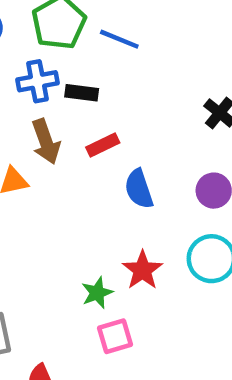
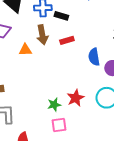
blue semicircle: (139, 189) -> (94, 57), moved

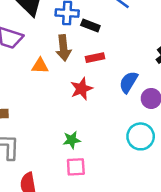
blue semicircle: (94, 57) -> (128, 82), turned 36
red star: (76, 98) -> (81, 89), moved

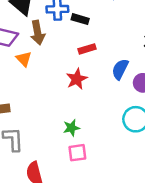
brown arrow: (64, 48) -> (38, 33), moved
orange triangle: (40, 66) -> (24, 59), moved, turned 49

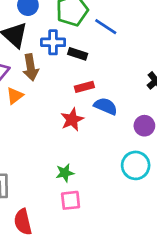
orange triangle: (24, 59) -> (15, 96), turned 35
blue semicircle: (120, 69) -> (106, 106), moved, turned 85

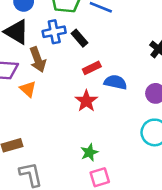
black rectangle: (78, 54) -> (79, 38), turned 42
orange triangle: (15, 96) -> (28, 89), turned -30

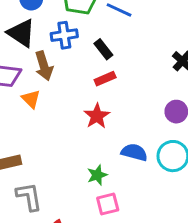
black rectangle: (79, 38) -> (103, 49), moved
blue semicircle: (115, 82) -> (134, 152), moved

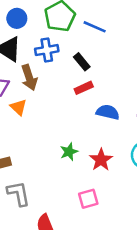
red star: (97, 116) -> (101, 160), moved
blue semicircle: (134, 152) -> (108, 112), moved
green star: (97, 175) -> (69, 152), moved

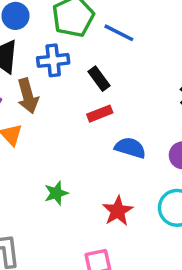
green star: (69, 152) -> (56, 193), moved

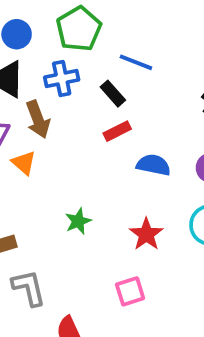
blue line: (119, 33) -> (136, 62), moved

